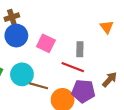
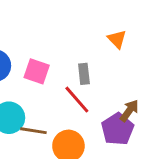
red line: (73, 67) -> (77, 100), turned 35
purple pentagon: (83, 91) -> (117, 129), moved, turned -30

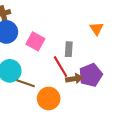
brown arrow: (129, 111) -> (74, 79), moved, turned 35
purple pentagon: (117, 129) -> (91, 75), moved

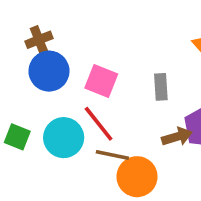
red line: (61, 67) -> (99, 124), moved
brown line: (26, 83) -> (112, 155), moved

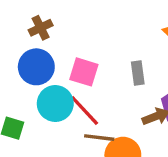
brown cross: (39, 40) -> (41, 28), moved
cyan circle: (64, 138) -> (55, 103), moved

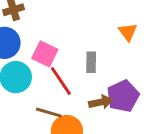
red line: (85, 110) -> (61, 81), moved

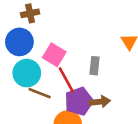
purple pentagon: (123, 96) -> (79, 101), moved
brown line: (49, 113) -> (40, 93), moved

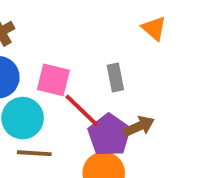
brown line: (40, 93) -> (34, 153), moved

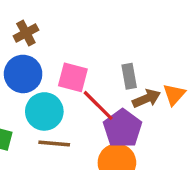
orange triangle: (154, 28) -> (174, 95), moved, turned 30
brown arrow: (139, 126) -> (146, 98), moved

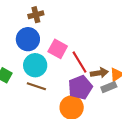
gray rectangle: (129, 76) -> (109, 87), moved, turned 64
red line: (98, 105) -> (79, 62), moved

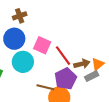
brown line: (36, 86) -> (45, 87), moved

